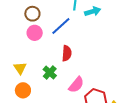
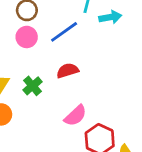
red semicircle: (67, 53) -> (68, 71), turned -119
green cross: (50, 73) -> (33, 86), moved

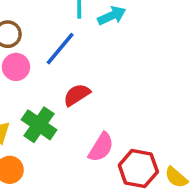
green cross: (33, 86) -> (39, 125), size x1.4

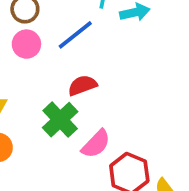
green cross: (39, 125) -> (60, 120), moved

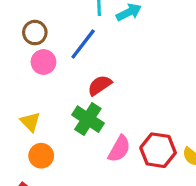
pink semicircle: (96, 144) -> (119, 149), moved

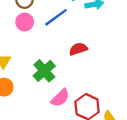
red semicircle: (100, 85) -> (78, 49), moved

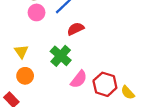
red semicircle: (78, 49) -> (76, 29), moved

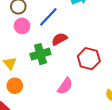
green cross: (61, 56) -> (40, 54), moved, turned 36
red hexagon: (105, 84) -> (89, 59), moved

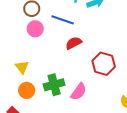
blue line: (48, 17) -> (63, 20), turned 65
green cross: (40, 54) -> (54, 85), moved

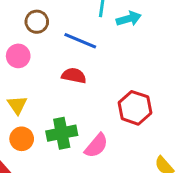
pink circle: (35, 29) -> (18, 56), moved
red semicircle: (74, 43) -> (74, 76), moved, turned 35

